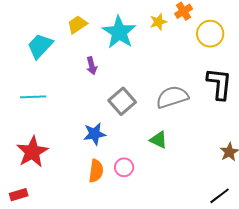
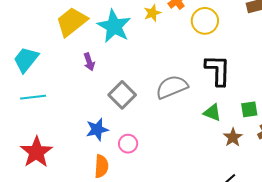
yellow trapezoid: (77, 25) -> (72, 22), size x1.6
cyan trapezoid: (40, 46) -> (26, 60), moved
green triangle: (158, 140) -> (212, 113), moved
pink circle: (124, 167) -> (128, 144), moved

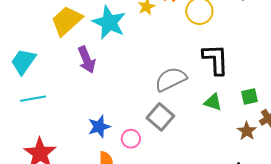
purple arrow: (89, 62) -> (87, 60), size x1.5
gray square: (122, 95) -> (160, 117), moved
brown star: (233, 137) -> (247, 131), moved

